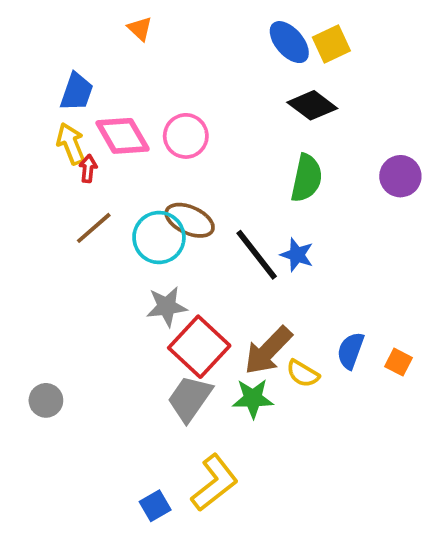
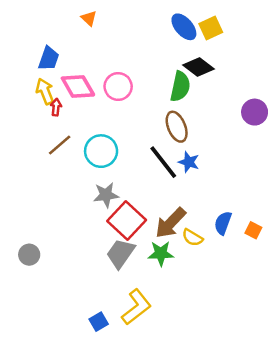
green semicircle: (307, 178) -> (180, 86), moved
brown ellipse: (190, 220) -> (177, 127), moved, turned 44

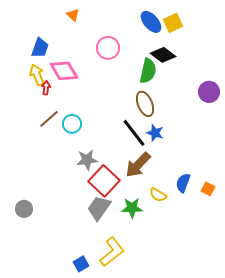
pink circle: (118, 86) -> (108, 48), moved
cyan circle: (101, 151) -> (72, 124), moved, size x0.7
brown arrow: (171, 223) -> (138, 165), moved

